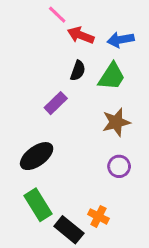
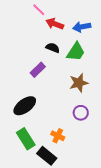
black semicircle: (78, 71) -> (53, 48), turned -88
orange cross: (98, 216) -> (58, 136), moved

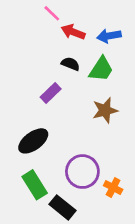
purple circle: (81, 113) -> (82, 172), moved, size x1.6
orange cross: (58, 136) -> (113, 187), moved

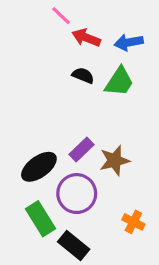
purple rectangle: (51, 93) -> (81, 149), moved
brown star: (105, 110) -> (115, 160), moved
purple circle: (82, 172) -> (77, 194), moved

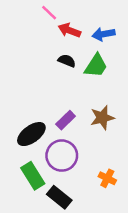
brown star: (115, 160) -> (102, 118), moved

